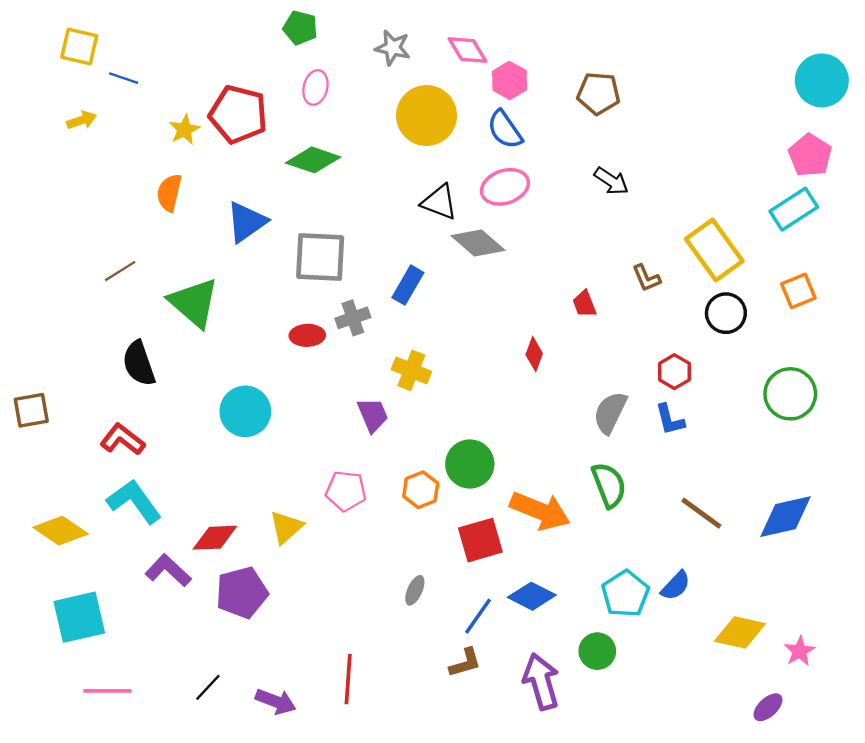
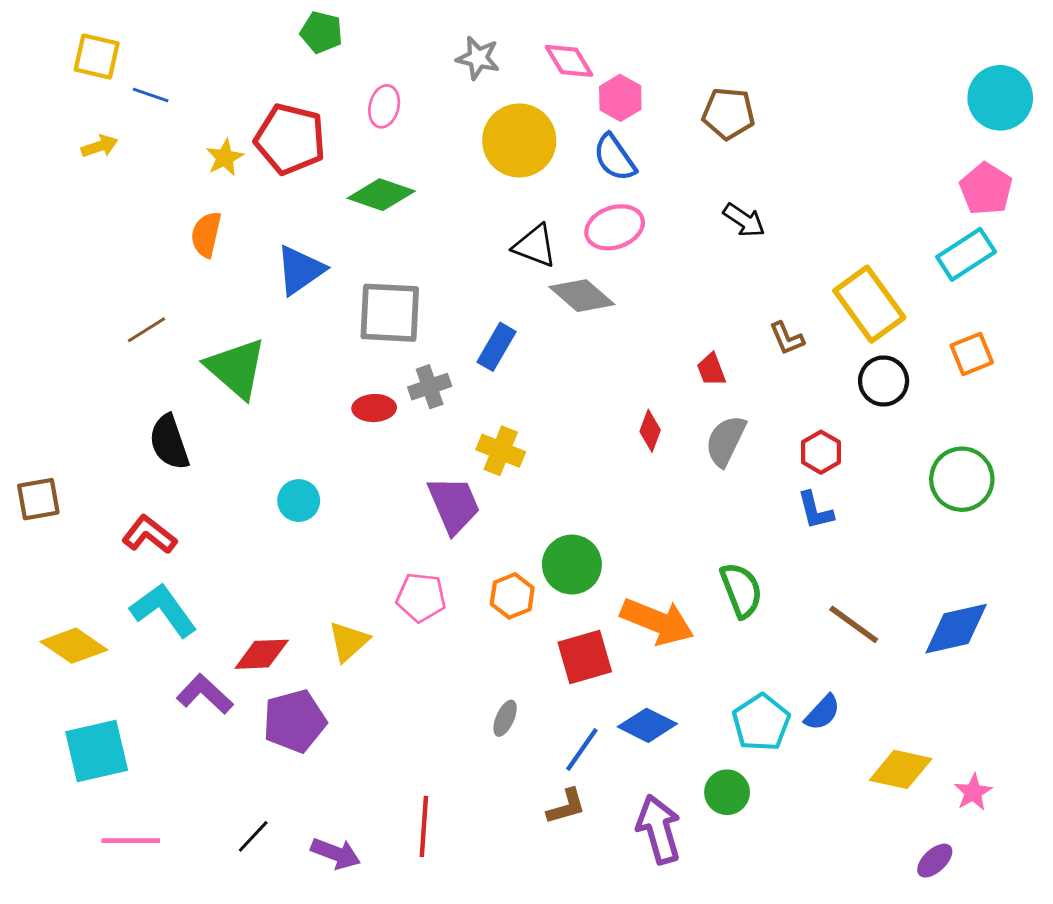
green pentagon: (300, 28) -> (321, 32), moved
cyan circle: (245, 411) -> (299, 501), size x0.7
gray semicircle: (610, 413) -> (726, 441), moved
purple trapezoid: (373, 415) -> (454, 505), size x1.4

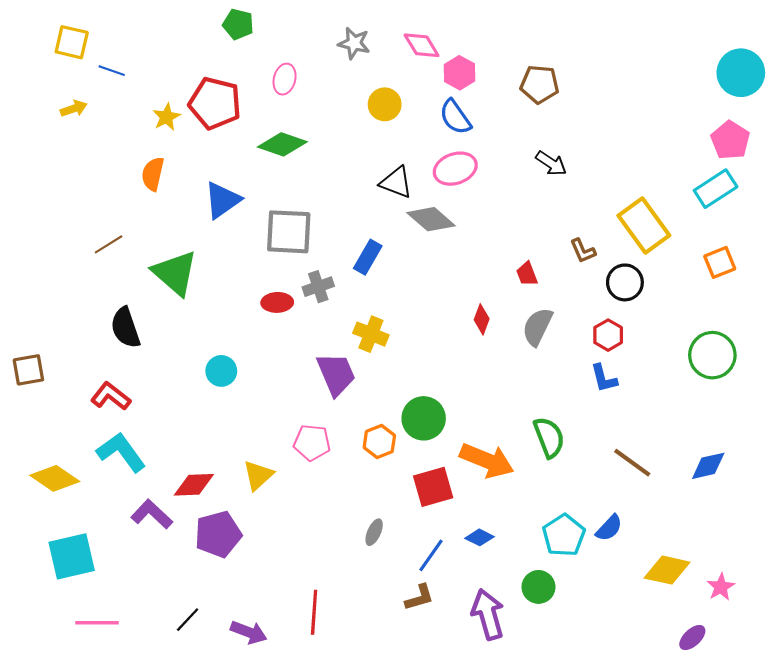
yellow circle: (519, 141) -> (385, 104), size x0.6
black circle: (884, 381) -> (625, 282), moved
blue diamond: (956, 629) -> (708, 466), size x0.7
blue diamond: (647, 725) -> (479, 537), size x0.7

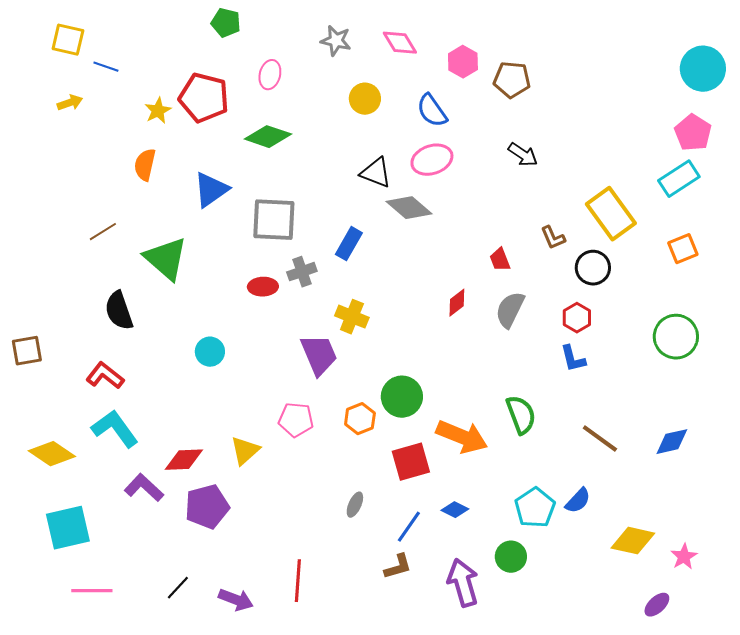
pink hexagon: (459, 73) -> (463, 62), moved
red diamond: (482, 319) -> (457, 303), turned 32

